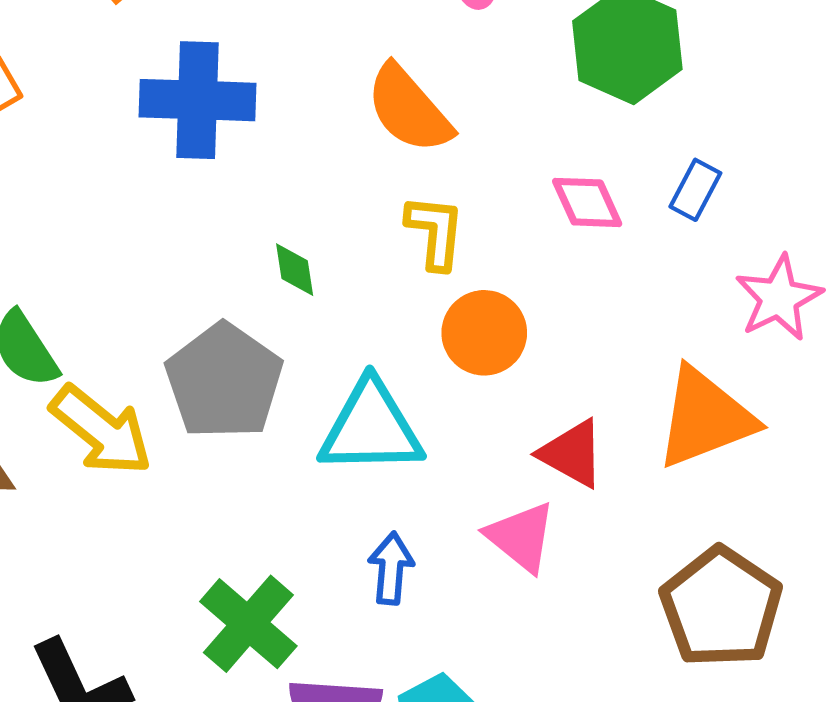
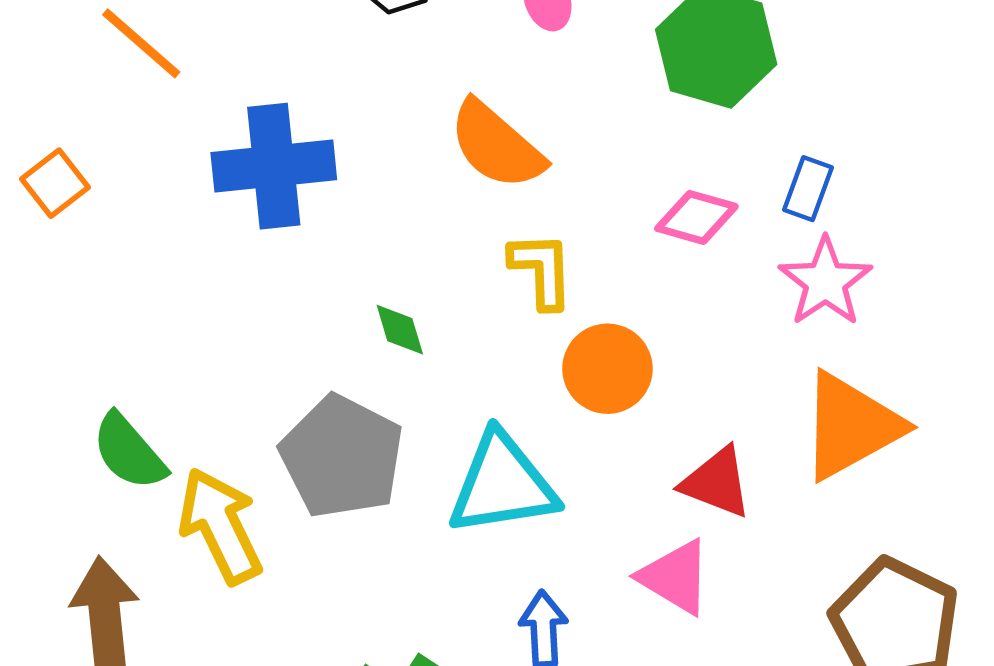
pink diamond: (587, 202) -> (696, 217), turned -42
pink star: (779, 298) -> (825, 282), moved
yellow arrow: (101, 430) -> (220, 526), turned -147

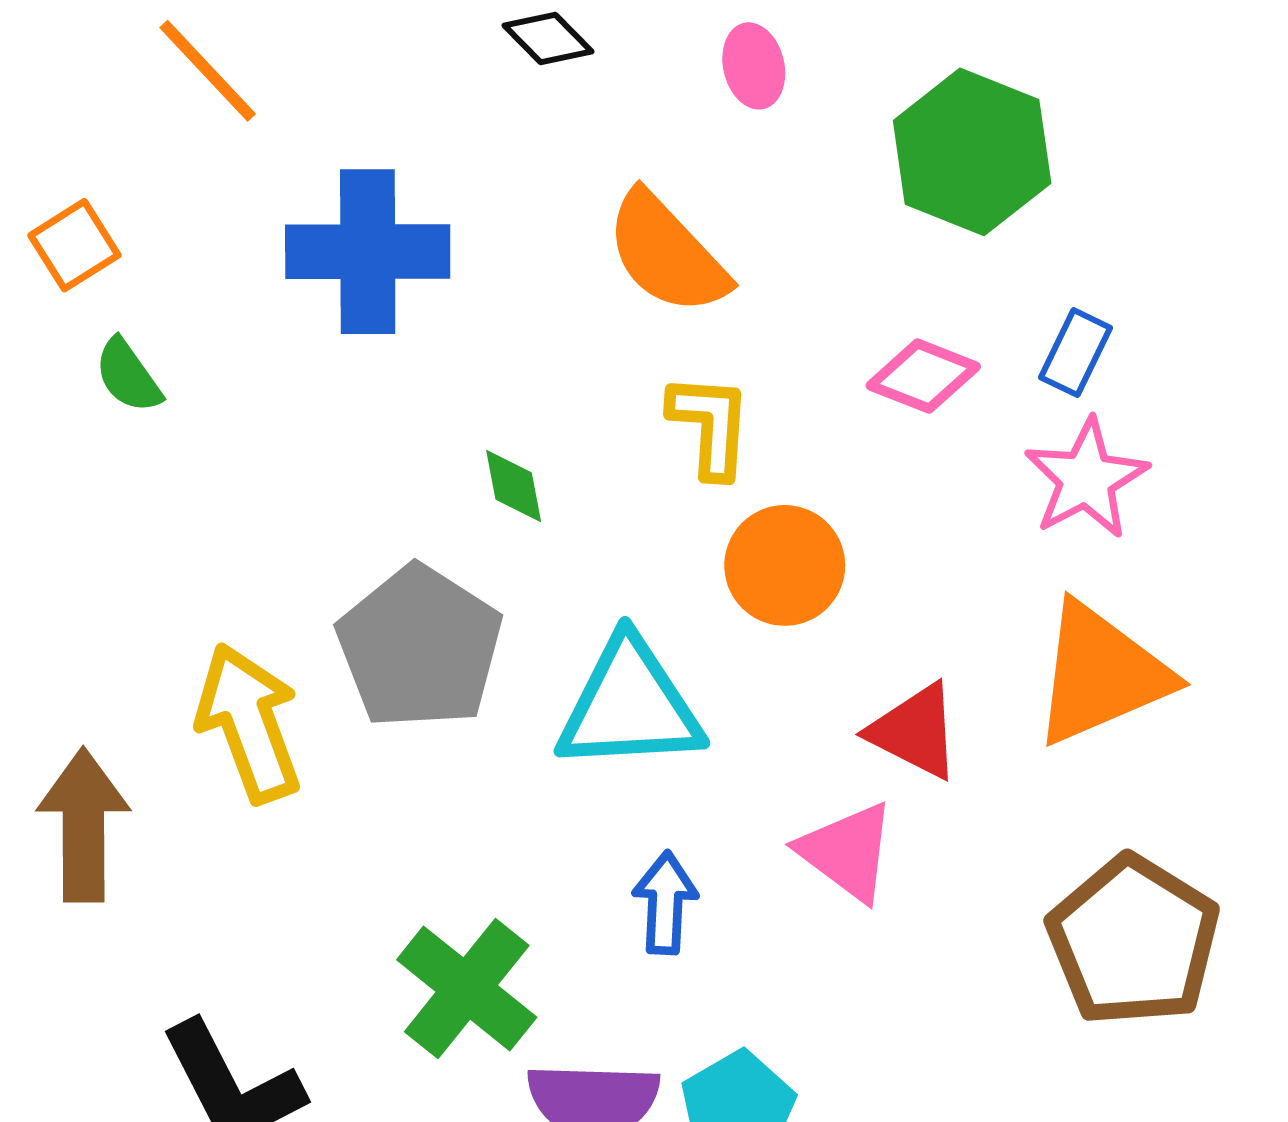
green semicircle: (129, 452) -> (128, 376), moved, size x0.7

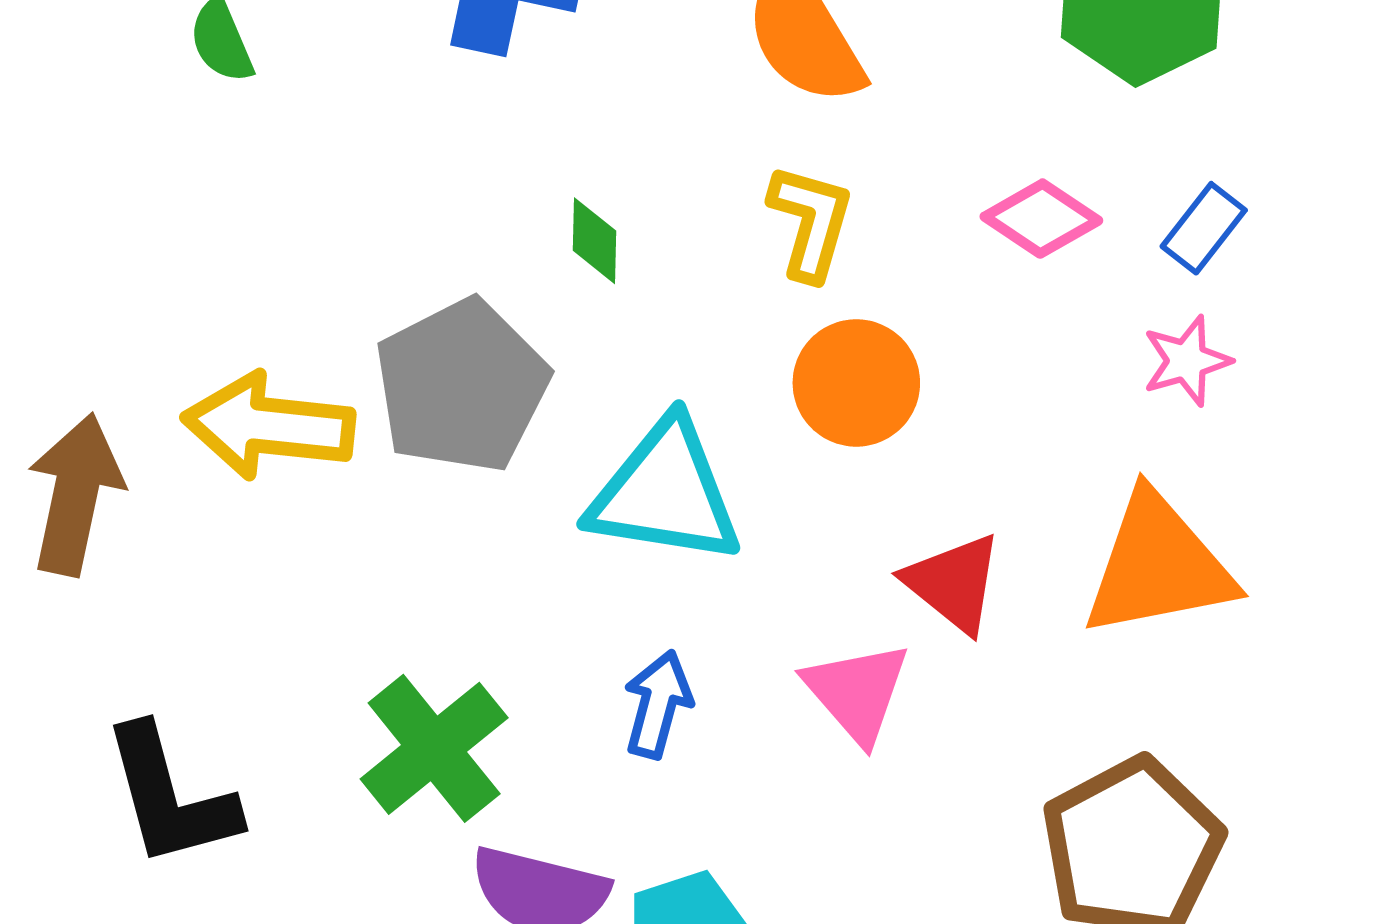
pink star: (1086, 479) -> (1187, 361), size x0.7
yellow arrow: (249, 723) -> (269, 426), turned -76

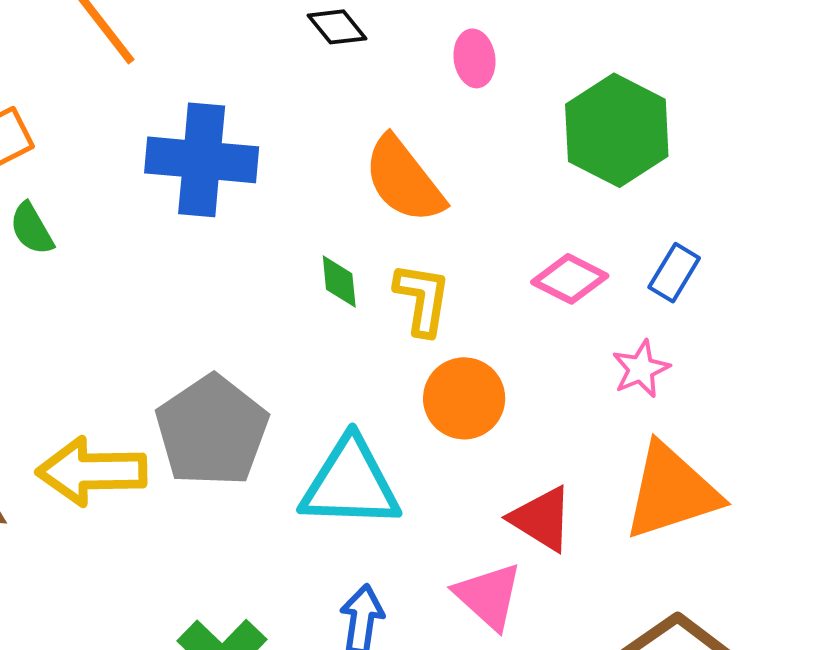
green diamond: (594, 241) -> (339, 281), moved
pink star: (1187, 361) -> (641, 369), moved

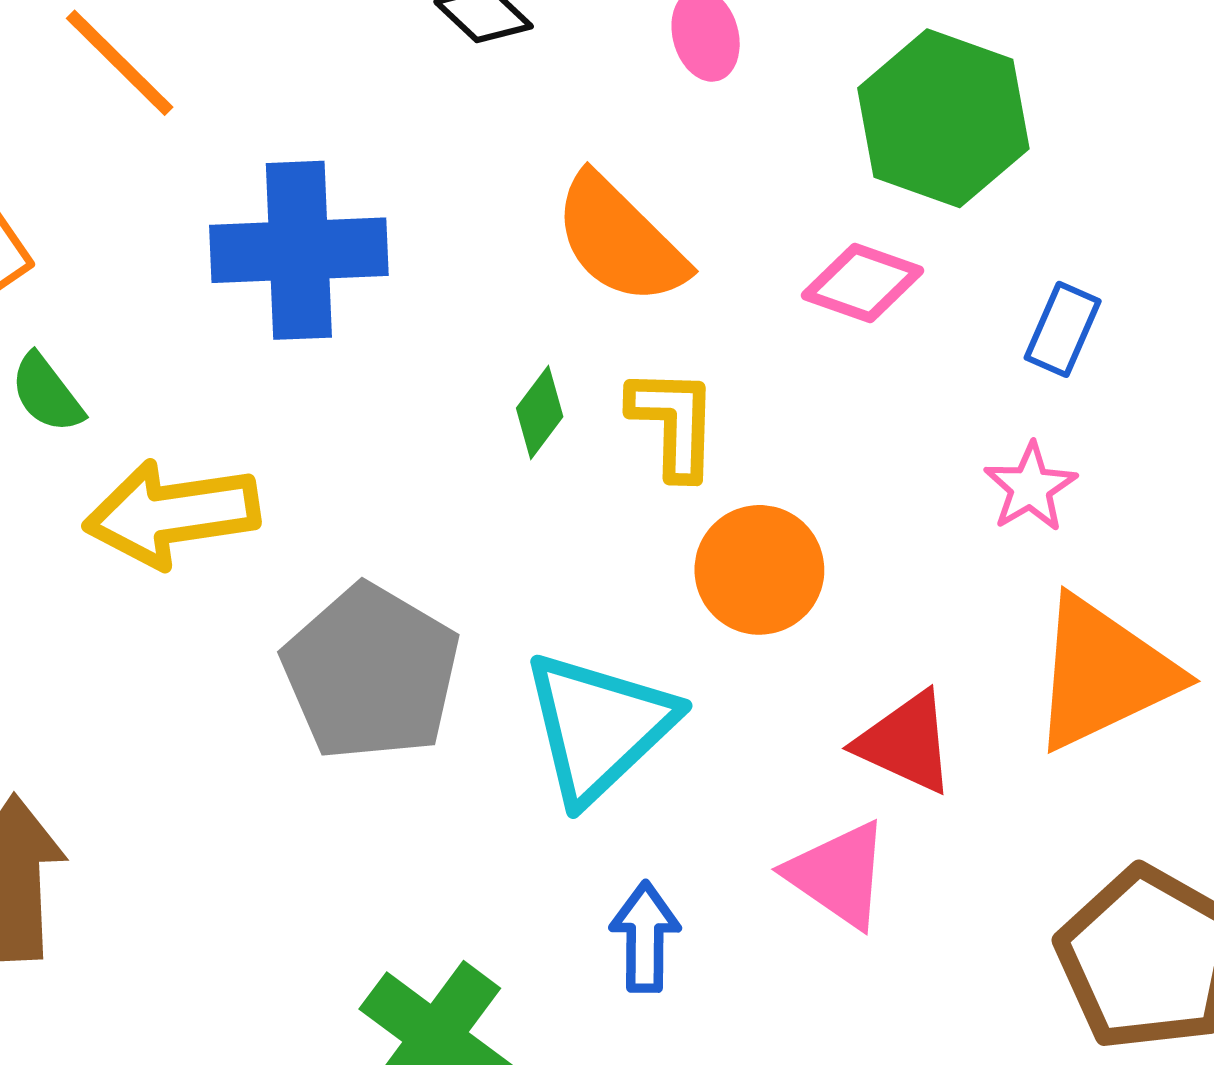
pink diamond: (570, 279) -> (863, 283), moved
green diamond: (339, 281) -> (540, 412), turned 50
yellow arrow: (92, 471) -> (172, 514), moved
cyan triangle: (350, 483) -> (599, 727), turned -38

